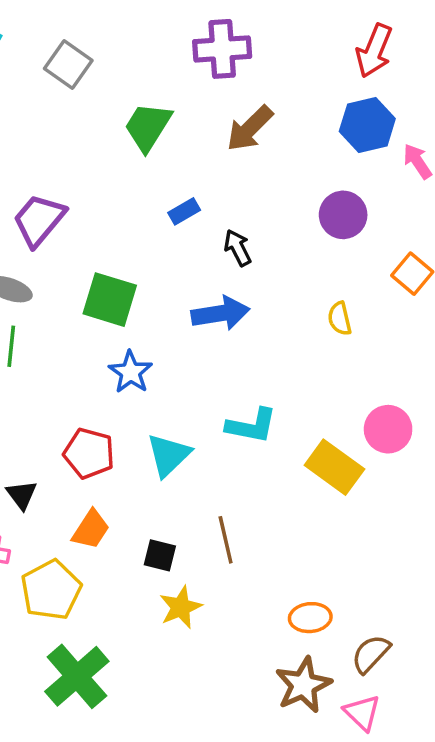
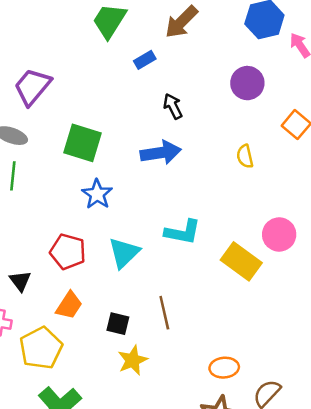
blue rectangle: (184, 211) -> (145, 60), moved

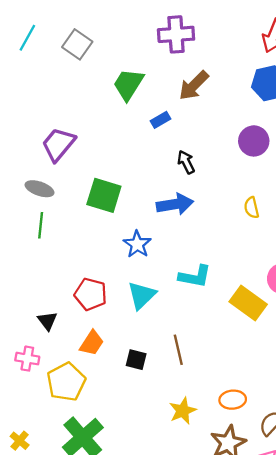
blue star: (97, 194) -> (137, 244), moved
yellow star: (133, 360) -> (183, 411), moved

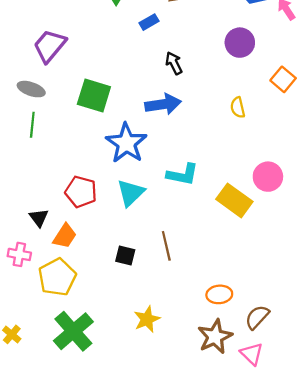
blue star: (137, 244) -> (126, 143), size x1.5
orange trapezoid: (92, 343) -> (65, 236), moved
yellow star: (183, 411) -> (147, 319), moved

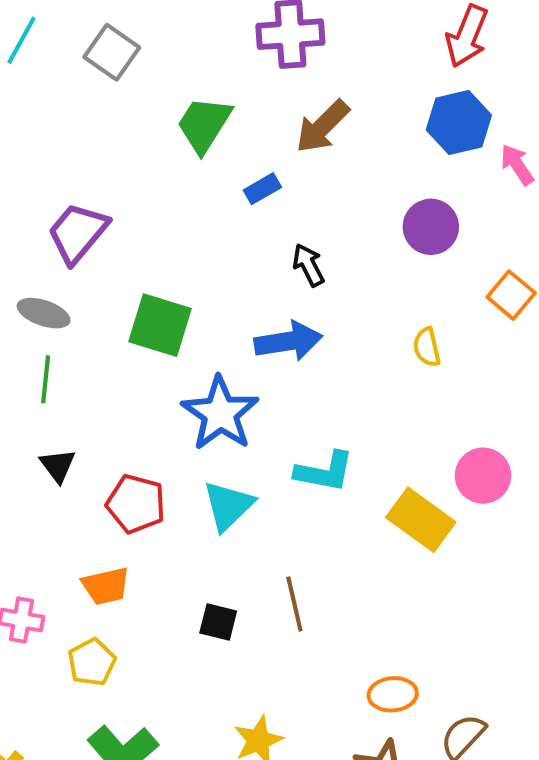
black triangle: (39, 218) -> (58, 466), moved
orange trapezoid: (65, 236) -> (106, 586), turned 44
yellow pentagon: (57, 277) -> (92, 662), size x0.7

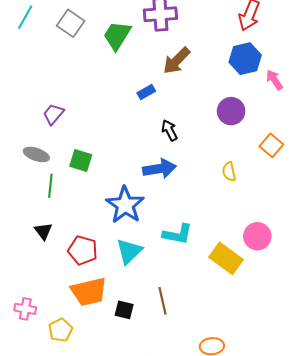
green trapezoid: (204, 124) -> (117, 35), moved
purple trapezoid: (78, 233) -> (53, 114), size x0.7
green square: (160, 325) -> (81, 161), moved, size x0.7
green line: (46, 379) -> (50, 186), moved
orange trapezoid: (106, 586) -> (89, 292), moved, size x1.5

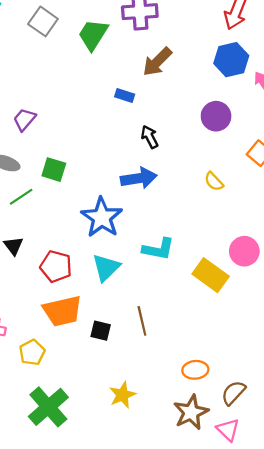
blue rectangle: (146, 92) -> (125, 95), turned 48
yellow semicircle: (229, 172) -> (214, 182), turned -30
green line: (50, 186) -> (21, 197), turned 50

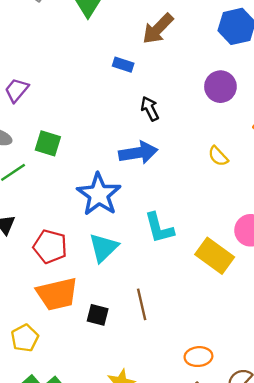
cyan L-shape: (158, 249) -> (159, 228), turned 64

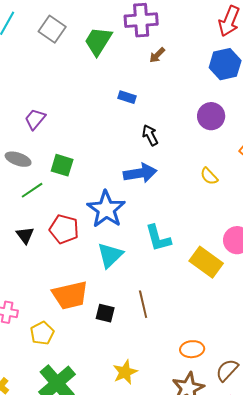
brown arrow: (158, 29) -> (157, 55), moved, size x0.6
red pentagon: (50, 247) -> (64, 229), moved

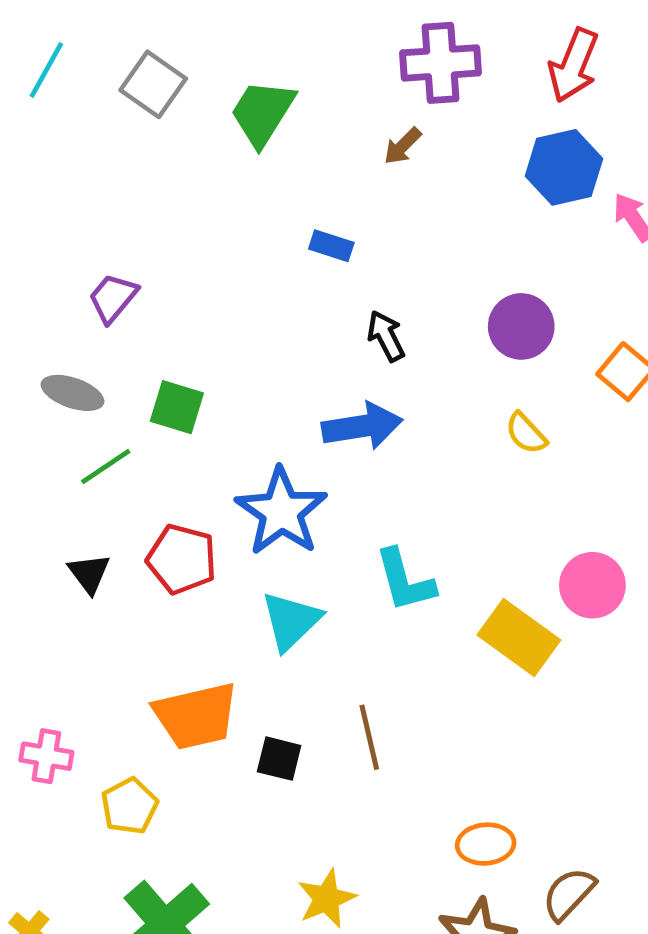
purple cross: (141, 20) -> (441, 63), moved
purple circle: (211, 116) -> (521, 326), moved

